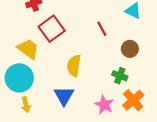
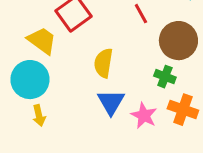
brown circle: (130, 49) -> (178, 41), size x1.6
blue triangle: (64, 96) -> (111, 102), moved
orange cross: (133, 100) -> (183, 110), turned -30

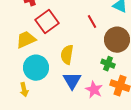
yellow trapezoid: (42, 41) -> (26, 40), turned -60
cyan circle: (30, 80) -> (36, 68), moved

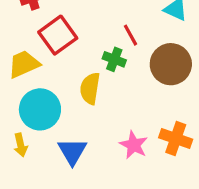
green cross: (108, 64) -> (114, 59), moved
blue triangle: (72, 81) -> (72, 151), moved

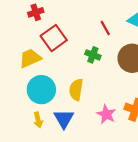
red line: (130, 35) -> (105, 28), moved
yellow semicircle: (90, 88) -> (76, 90), moved
yellow arrow: (21, 145) -> (38, 120), moved

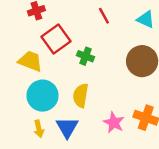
red line: (105, 28) -> (104, 16), moved
green cross: (93, 55) -> (86, 56), moved
yellow trapezoid: (30, 58) -> (30, 61), turned 45

